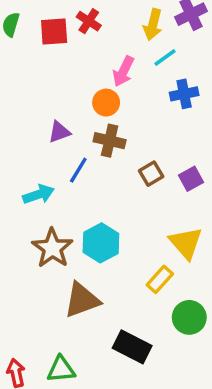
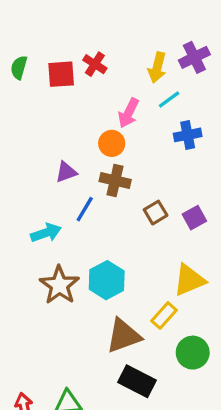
yellow triangle: (186, 243) -> (189, 280), turned 48
brown triangle: (82, 300) -> (124, 336), moved

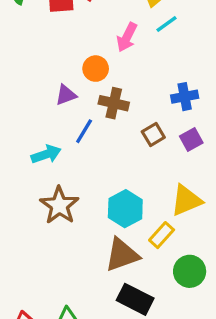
blue cross: (188, 135) -> (185, 97), moved
orange circle: (112, 143) -> (96, 69), moved
cyan hexagon: (107, 280) -> (125, 209), moved

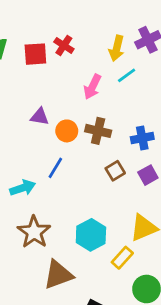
orange circle: (96, 69) -> (67, 131), moved
purple triangle: (66, 95) -> (40, 117), moved, turned 30
brown cross: (114, 103) -> (98, 131), moved
brown triangle: (122, 255) -> (58, 275), moved

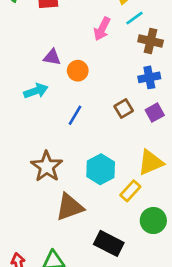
brown cross: (98, 131) -> (151, 41), moved
blue line: (55, 168) -> (75, 115), moved
cyan arrow: (23, 188) -> (36, 91), moved

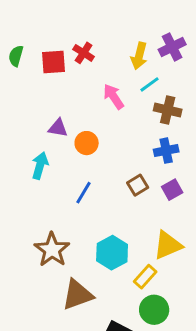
pink arrow: (102, 29) -> (114, 96), turned 120
cyan arrow: (36, 91) -> (40, 166), turned -55
green circle: (153, 221) -> (154, 310), moved

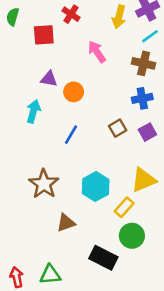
red square: (53, 62) -> (44, 35), moved
cyan line: (150, 84) -> (150, 36), moved
brown triangle: (78, 295) -> (66, 223), size x0.7

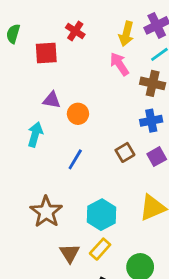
pink arrow: (97, 52) -> (119, 64), moved
yellow rectangle: (124, 207) -> (100, 249), moved
brown triangle: (66, 223) -> (70, 253), turned -42

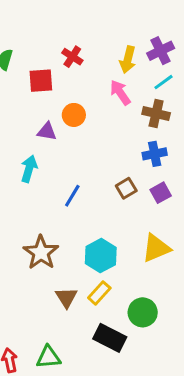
orange circle: (78, 114) -> (74, 115), moved

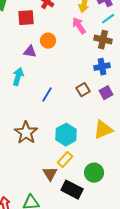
brown triangle: (66, 297) -> (50, 174), moved

